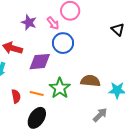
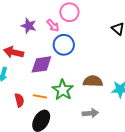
gray arrow: (100, 115) -> (90, 113), moved, turned 42

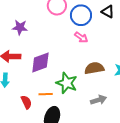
pink arrow: (53, 25) -> (81, 37), moved
blue circle: (64, 45) -> (81, 15), moved

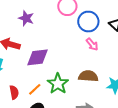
pink arrow: (81, 37) -> (92, 44), moved
orange line: (46, 94) -> (35, 89), turned -56

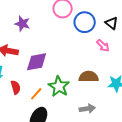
pink arrow: (92, 44) -> (103, 46), moved
red semicircle: (14, 92) -> (16, 87), moved

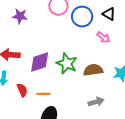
purple star: (22, 24) -> (20, 16), moved
green star: (59, 86) -> (67, 63), moved
orange line: (36, 94) -> (43, 94), turned 56

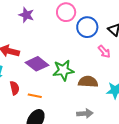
purple diamond: (40, 62) -> (37, 64), turned 45
green star: (67, 63) -> (63, 70), turned 30

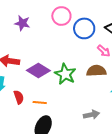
green star: (63, 70) -> (65, 74), turned -30
brown semicircle: (88, 82) -> (96, 71), moved

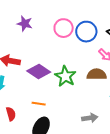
pink circle: (61, 16) -> (64, 28), moved
red semicircle: (19, 97) -> (11, 114), moved

